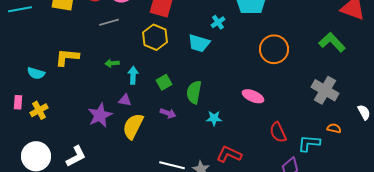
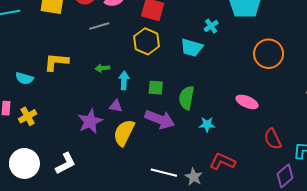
green square: (164, 82) -> (156, 88), turned 35
purple arrow: (168, 113) -> (160, 119), size x1.8

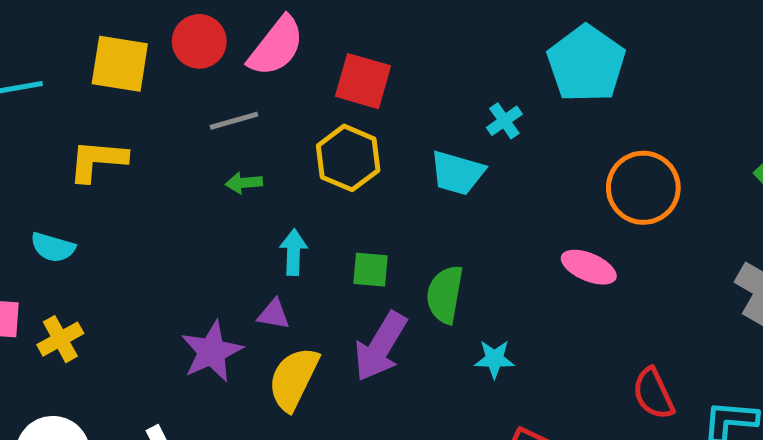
yellow L-shape: (56, 62) -> (98, 160), moved
green arrow: (102, 68) -> (244, 183), moved
pink ellipse: (247, 102) -> (589, 267), moved
purple arrow: (160, 119) -> (380, 347), turned 100

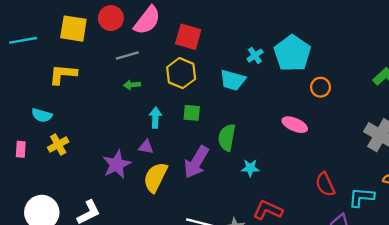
cyan pentagon: (586, 64) -> (292, 53), moved
orange circle: (643, 188) -> (320, 87), size x0.6
green square: (370, 270) -> (192, 113), moved
yellow cross: (60, 339) -> (58, 145), moved

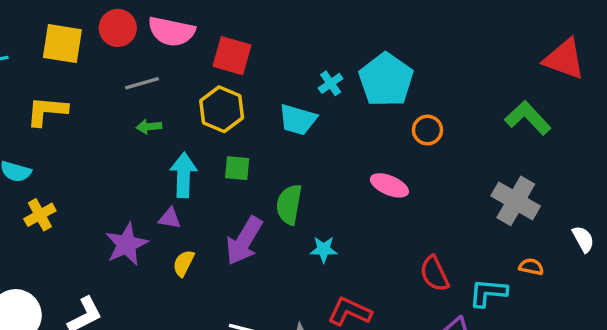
pink semicircle: (147, 20) -> (171, 31), turned 64
cyan arrow: (155, 118) -> (184, 175), size x1.4
yellow semicircle: (155, 177) -> (184, 263), size x0.6

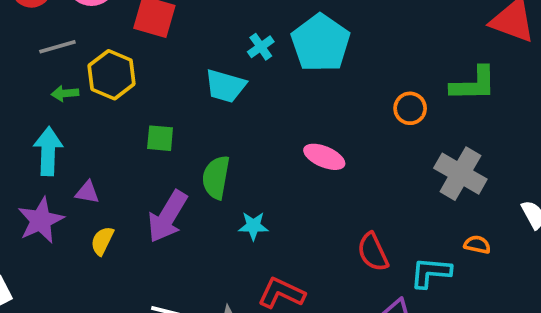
yellow hexagon: (222, 109) -> (112, 75), moved
green L-shape: (528, 118) -> (474, 84), turned 132
orange circle: (427, 130) -> (410, 108), moved
cyan arrow: (184, 175) -> (48, 151), moved

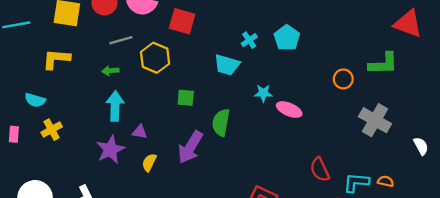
cyan pentagon: (321, 43) -> (287, 38), size x0.7
green arrow: (65, 93) -> (110, 71), moved
cyan star: (253, 226) -> (263, 93), moved
orange semicircle: (477, 245) -> (386, 181), moved

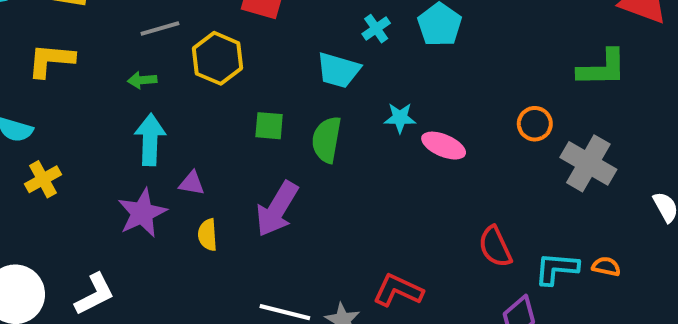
orange circle: (343, 79) -> (535, 124), moved
green semicircle: (221, 122) -> (327, 140), moved
yellow semicircle: (149, 162) -> (208, 235), turned -30

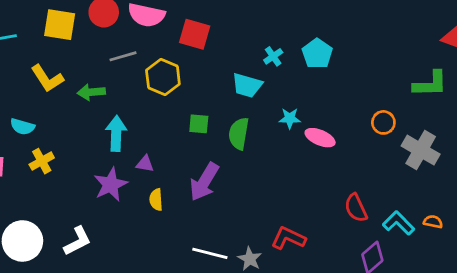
yellow L-shape: (51, 60) -> (47, 78), turned -128
green arrow: (142, 80) -> (91, 92), moved, size x1.4
cyan L-shape: (557, 268) -> (399, 223), turned 40

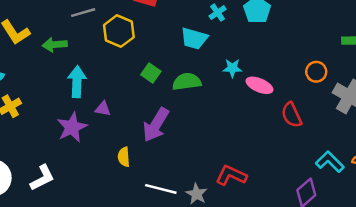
green square: (199, 124) -> (151, 73), turned 30
green semicircle: (239, 133) -> (187, 82), turned 72
yellow semicircle: (156, 200) -> (124, 157), moved
red semicircle: (356, 208) -> (292, 115), moved

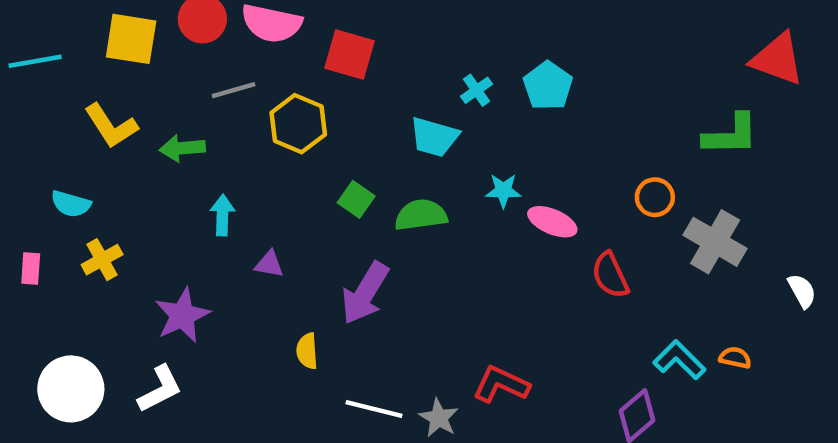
cyan arrow: (77, 82) -> (222, 215), size x0.7
purple star: (72, 127) -> (182, 315), moved

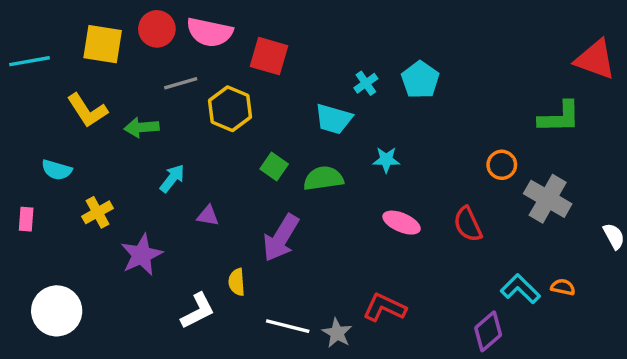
cyan arrow: (222, 215) -> (172, 178), turned 36
pink ellipse: (552, 222) -> (402, 223), moved
yellow cross: (102, 260) -> (97, 212), moved
white L-shape: (160, 389) -> (198, 311), moved

